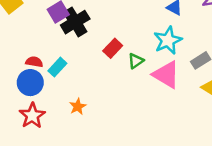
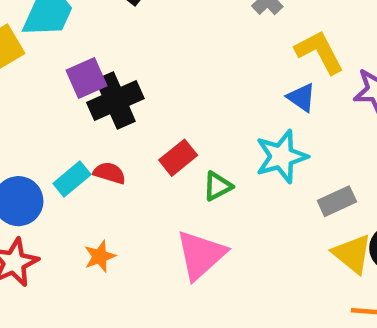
red semicircle: (34, 62) -> (109, 173), moved
pink triangle: (166, 75) -> (201, 255), moved, turned 40

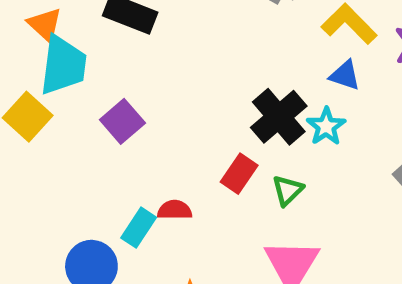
black cross: (115, 100) -> (279, 117), moved
cyan star: (281, 157) -> (326, 126), moved, size x0.7

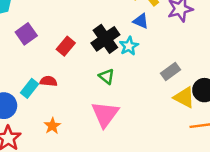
red rectangle: (239, 174) -> (66, 46), moved
green triangle: (288, 190) -> (106, 76), turned -42

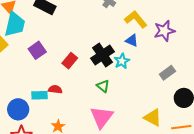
gray rectangle: (171, 71) -> (167, 73), moved
cyan rectangle: (29, 88) -> (39, 95), turned 49
yellow triangle: (184, 97) -> (153, 118), moved

